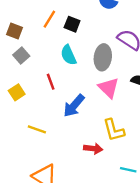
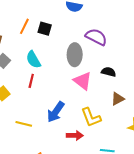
cyan semicircle: (68, 55) -> (33, 60), moved
red line: (51, 82) -> (31, 81), turned 40
blue arrow: (74, 106) -> (56, 112), moved

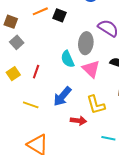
orange line: (24, 26) -> (40, 11), turned 35
cyan semicircle: (33, 60) -> (68, 59), moved
red line: (31, 81) -> (36, 72), moved

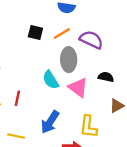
orange line: (40, 11) -> (62, 33), moved
yellow L-shape: (96, 105) -> (88, 127), turned 30

